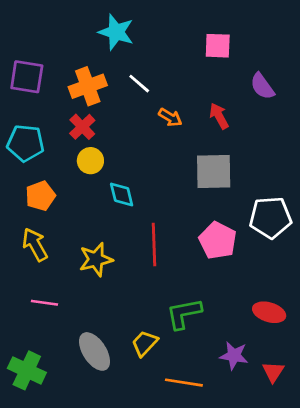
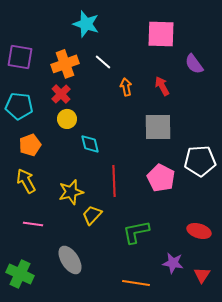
pink square: (218, 46) -> (161, 34), size x1.4
orange arrow: (170, 117) -> (126, 87), turned -132
yellow trapezoid: (145, 343) -> (92, 215), moved

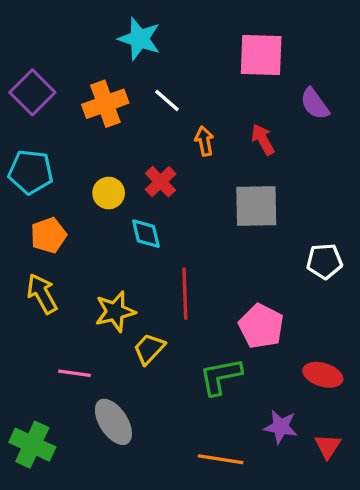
purple square: (20, 57) -> (32, 92), turned 36
red cross: (61, 94) -> (161, 182), moved
white pentagon: (200, 161) -> (324, 261), size x0.7
pink pentagon: (161, 178) -> (261, 326), moved
pink line: (33, 224) -> (74, 373), moved

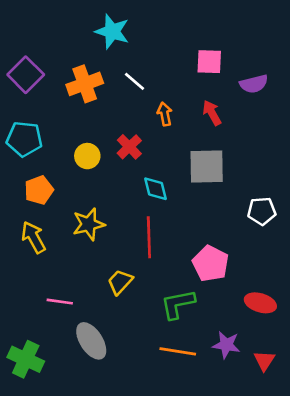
pink square: (261, 55) -> (209, 62), moved, size x0.7
purple semicircle: (315, 104) -> (254, 84), turned -68
cyan diamond: (146, 234) -> (155, 189), moved
yellow star: (115, 312) -> (89, 224), moved
orange line: (221, 459) -> (178, 351), moved

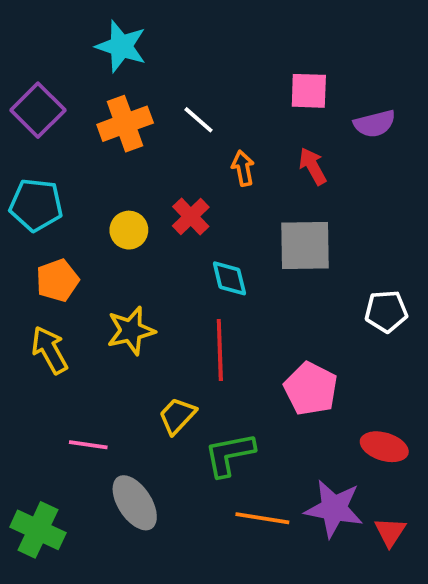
cyan star: (112, 31) -> (121, 46), moved
green L-shape: (178, 304) -> (229, 454), moved
purple star: (226, 345) -> (334, 509), size x1.4

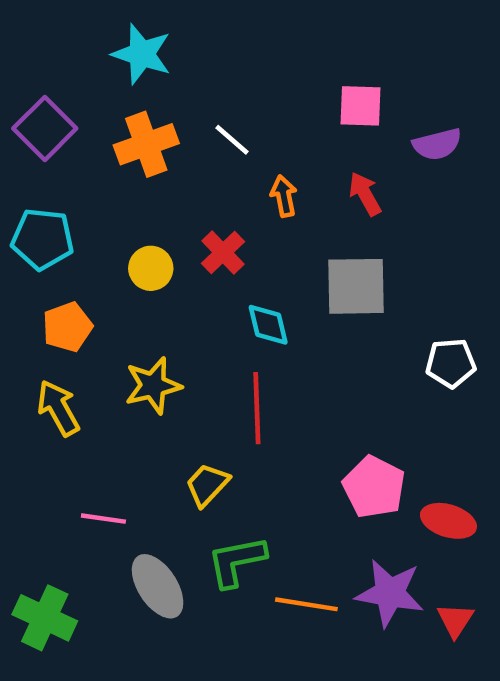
pink pentagon: (311, 389) -> (374, 487), moved
green L-shape: (229, 454) -> (236, 561), moved

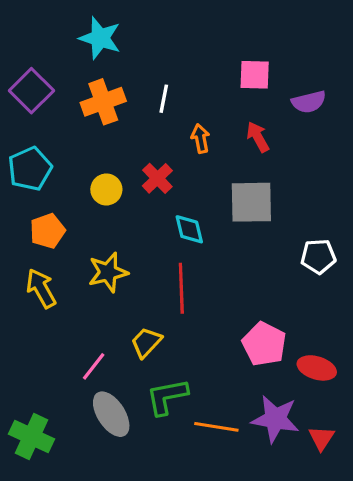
white line: (232, 140) -> (164, 99), turned 60
cyan pentagon: (43, 239) -> (30, 169), turned -30
pink line: (103, 519) -> (94, 366), moved, turned -60

